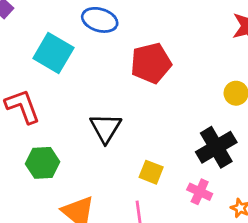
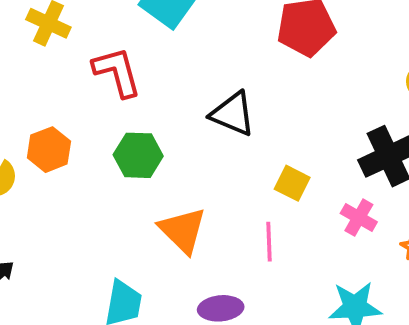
black triangle: (106, 128) -> (233, 114), turned -44

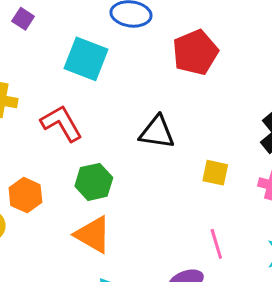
orange triangle: (183, 230) -> (93, 235), moved
pink line: (269, 242) -> (216, 244), moved

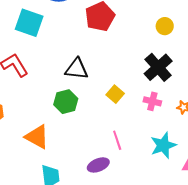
yellow square: (215, 173) -> (115, 94), turned 30
green hexagon: (94, 182) -> (66, 102), moved

